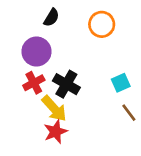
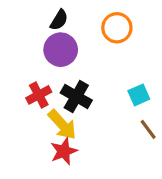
purple circle: (36, 52) -> (61, 50), moved

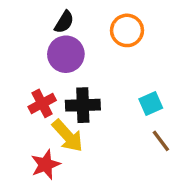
black cross: (76, 97) -> (83, 105), turned -32
red star: (64, 151) -> (46, 165), moved

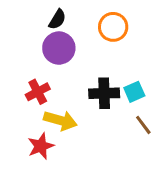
black cross: (83, 105) -> (104, 93), moved
yellow arrow: (68, 136) -> (60, 120), turned -32

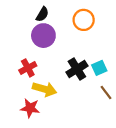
black cross: (104, 93) -> (77, 69), turned -30
red star: (41, 146) -> (30, 108), turned 30

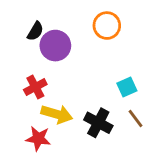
black semicircle: (42, 14) -> (35, 31), moved
black cross: (77, 69) -> (98, 123), moved, turned -30

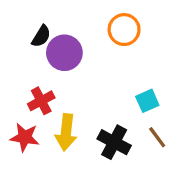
yellow arrow: (57, 114) -> (66, 132), turned 80
red star: (38, 138) -> (25, 137), moved

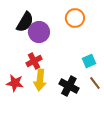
black semicircle: (41, 36) -> (25, 22), size x1.5
red cross: (41, 101) -> (34, 61), moved

